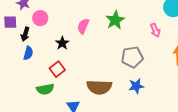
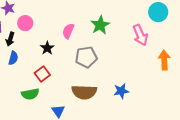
pink arrow: (155, 30) -> (140, 35), size x1.5
gray pentagon: (132, 57) -> (86, 57), moved

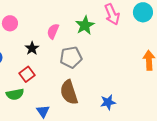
pink arrow: (140, 35) -> (112, 14), moved
blue star: (121, 91) -> (108, 102), moved
brown semicircle: (84, 92) -> (69, 92), turned 70

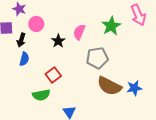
black star: (32, 48) -> (58, 41), moved
brown semicircle: (69, 92) -> (109, 86), moved, turned -45
blue star: (108, 102) -> (134, 88), moved

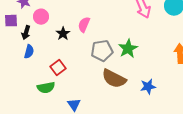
green star: (111, 26) -> (128, 49), moved
blue star: (134, 88) -> (148, 87), moved

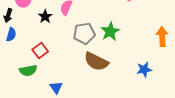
blue star: (148, 87) -> (144, 69), moved

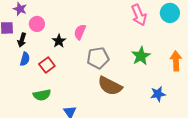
green star: (110, 31) -> (141, 56), moved
red square: (40, 50) -> (47, 65), moved

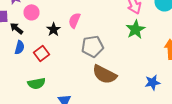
black arrow: (22, 40) -> (16, 28), turned 112
green star: (141, 56) -> (136, 29), moved

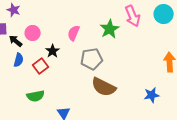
pink circle: (32, 12) -> (33, 33), moved
black star: (54, 29) -> (53, 51), moved
green star: (136, 29) -> (110, 29), moved

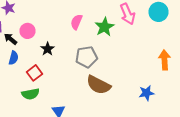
pink semicircle: (74, 33) -> (76, 22), moved
red square: (41, 66) -> (34, 73), moved

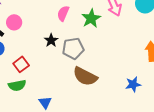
black star: (48, 49) -> (51, 40), moved

